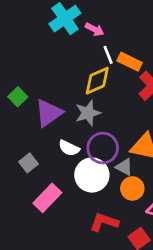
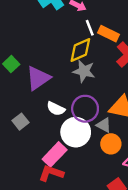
gray star: (88, 113) -> (84, 71), moved, turned 30
pink rectangle: (47, 198) -> (55, 154), moved
red L-shape: (104, 222) -> (51, 173), moved

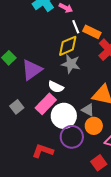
white semicircle: (56, 109) -> (56, 87), moved
purple circle: (85, 109) -> (72, 137), moved
pink rectangle: (55, 154) -> (46, 104), moved

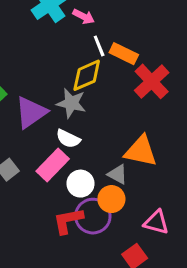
gray star: (71, 64) -> (71, 103), moved
white circle: (64, 116) -> (80, 184), size x0.7
orange circle: (94, 126) -> (111, 199), moved
red L-shape: (43, 151) -> (68, 221), moved, turned -30

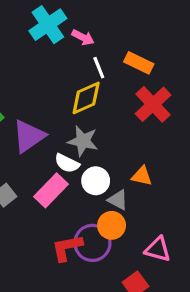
orange rectangle: (124, 54) -> (139, 63), moved
gray star: (71, 103) -> (83, 141), moved
orange triangle: (141, 151) -> (142, 176), size x0.6
white circle: (80, 184) -> (96, 181), moved

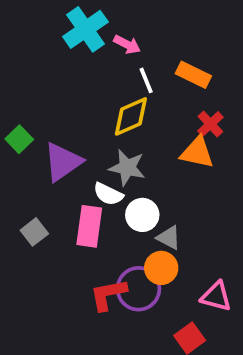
red cross: (153, 104) -> (210, 124), size x0.6
orange triangle: (142, 176) -> (197, 152), moved, size x1.4
pink rectangle: (51, 190) -> (89, 226), turned -36

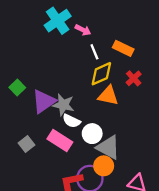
yellow diamond: (131, 116) -> (101, 74), moved
orange triangle: (197, 152) -> (108, 96), moved
gray star: (127, 168) -> (63, 105), moved
pink rectangle: (89, 226) -> (60, 141), turned -65
gray triangle: (169, 238) -> (108, 147), size x1.6

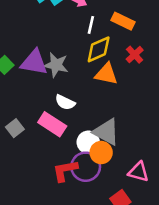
white line: (94, 52) -> (91, 25), turned 35
purple triangle: (44, 101) -> (34, 62), moved, turned 45
gray star: (63, 105) -> (56, 65), moved
white circle: (92, 134) -> (88, 142), moved

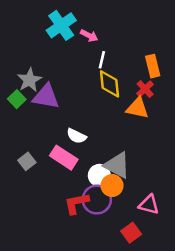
orange rectangle: (123, 21) -> (153, 66), moved, turned 50
yellow diamond: (99, 49) -> (109, 84), turned -72
gray star: (56, 65) -> (29, 80), moved, turned 30
orange triangle: (106, 74) -> (137, 108), moved

